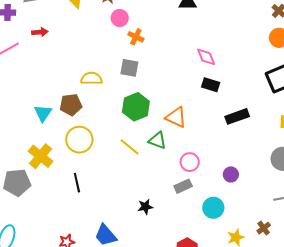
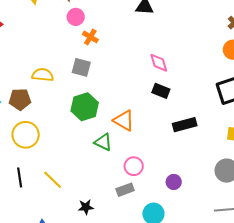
yellow line: (129, 147) -> (53, 180), moved

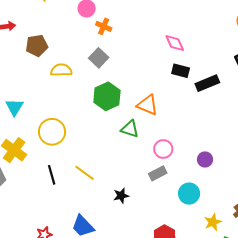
gray square: (81, 67) -> (99, 58), turned 36
brown pentagon: (20, 99) -> (37, 46), moved
black rectangle: (185, 125) -> (207, 83), moved

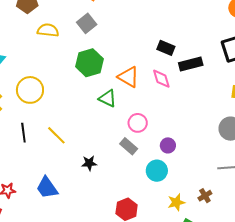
pink diamond: (175, 43) -> (161, 79), moved
purple circle: (205, 159) -> (168, 145), moved
gray rectangle: (158, 173) -> (129, 146), turned 60

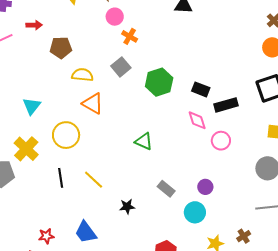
green hexagon: (89, 63) -> (159, 82), moved
orange triangle: (128, 77) -> (93, 103), moved
pink circle: (138, 123) -> (221, 141), moved

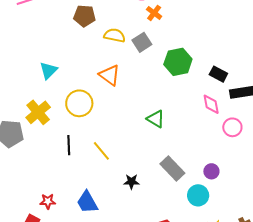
yellow semicircle: (82, 75) -> (115, 35), moved
gray rectangle: (166, 189) -> (172, 168), size x1.4

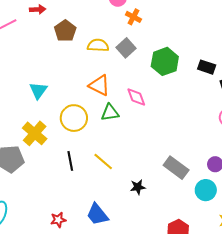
brown pentagon: (85, 16) -> (65, 31), turned -30
pink diamond: (211, 104) -> (136, 97), moved
green triangle: (156, 119) -> (110, 113), moved, turned -30

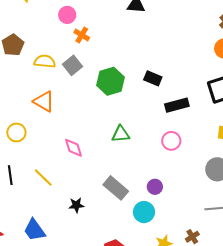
black rectangle: (207, 67) -> (153, 78), moved
pink diamond: (136, 97) -> (73, 148), moved
green triangle: (110, 113) -> (121, 134), moved
yellow circle: (74, 118) -> (16, 132), size x0.7

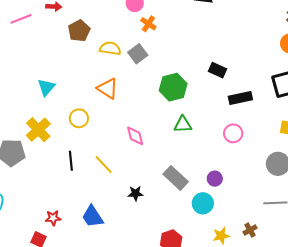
green hexagon: (110, 81) -> (173, 87), moved

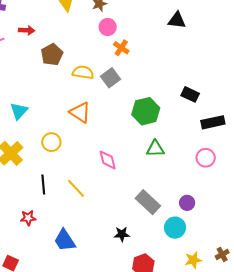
black star: (136, 193) -> (122, 234), moved
red star: (53, 218) -> (28, 218), moved

